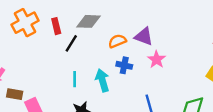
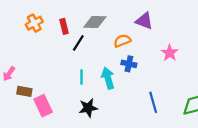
orange cross: (25, 23) -> (34, 23), size x0.7
purple triangle: (144, 36) -> (144, 21), moved
pink star: (157, 60) -> (170, 53), moved

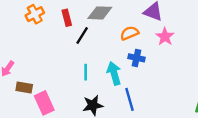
pink star: (170, 53) -> (165, 37), moved
blue line: (153, 102) -> (129, 99), moved

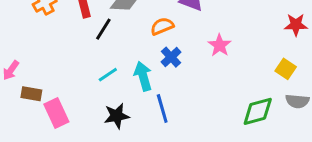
pink star: (165, 37) -> (219, 45), moved
blue cross: (137, 58) -> (171, 57), turned 35
cyan line: (86, 72) -> (108, 75), turned 56

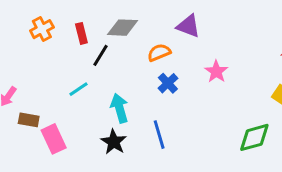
cyan line: (108, 75) -> (79, 89), moved
cyan arrow: (143, 76) -> (120, 108), moved
black star: (117, 116) -> (114, 142), turned -30

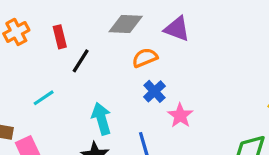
gray diamond: (122, 28) -> (126, 24), moved
pink star: (216, 72) -> (180, 116), moved
cyan line: (79, 89) -> (44, 98), moved

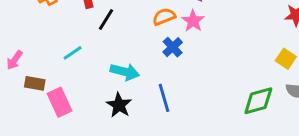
pink star: (180, 116) -> (193, 21), moved
cyan arrow: (101, 119) -> (125, 72), turned 120

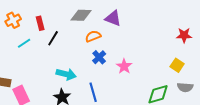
pink star: (193, 21) -> (124, 66), moved
cyan line: (73, 53) -> (24, 43), moved

